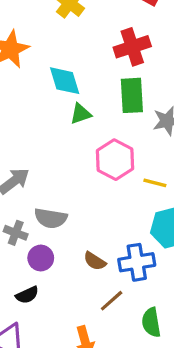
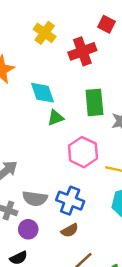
red cross: (132, 47) -> (82, 51), moved
brown semicircle: (95, 261) -> (70, 230), turned -60
blue cross: (137, 262) -> (70, 201), moved, turned 32

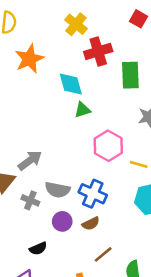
red cross: (82, 51) -> (98, 51), moved
green rectangle: (94, 102) -> (130, 75), moved
purple circle: (28, 229) -> (62, 221), moved

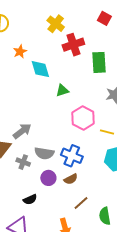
orange star: (29, 59) -> (20, 52), size x0.6
cyan diamond: (71, 84) -> (40, 69), moved

